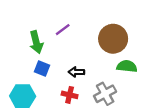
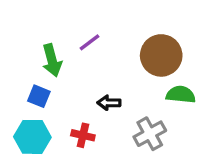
blue square: (42, 69) -> (39, 96), moved
red cross: (70, 95) -> (83, 135), moved

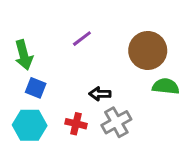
green arrow: (52, 60) -> (24, 55), moved
gray cross: (150, 134) -> (116, 122), moved

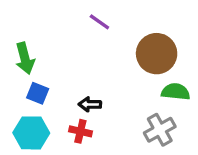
purple line: (82, 39) -> (99, 22), moved, turned 72
black arrow: (100, 94) -> (90, 104), moved
gray cross: (116, 122) -> (160, 130), moved

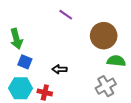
red cross: (80, 131) -> (45, 92), moved

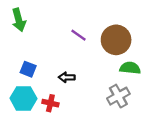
purple line: (66, 15) -> (79, 35), moved
green arrow: (16, 39) -> (19, 20), moved

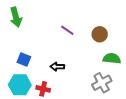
brown circle: (116, 40) -> (100, 34), size x0.6

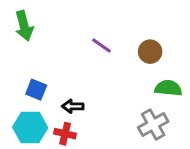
black arrow: (57, 67) -> (73, 106), moved

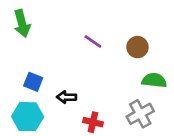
red cross: (65, 134) -> (93, 122), moved

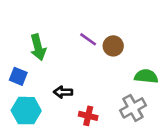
green arrow: (22, 23) -> (38, 47), moved
brown circle: (137, 47) -> (113, 46), moved
blue square: (33, 82) -> (18, 76), moved

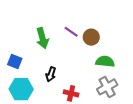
green arrow: (38, 47) -> (42, 38), moved
green semicircle: (146, 76) -> (105, 61), moved
black arrow: (63, 92) -> (51, 74), turned -72

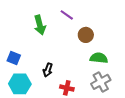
purple line: (71, 32) -> (67, 15), moved
green arrow: (42, 38) -> (40, 25), moved

